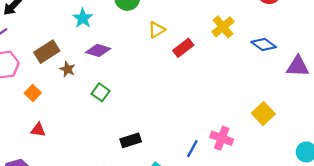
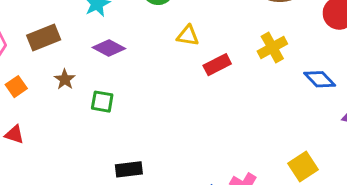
yellow triangle: (157, 30) -> (188, 36), turned 30
brown star: (67, 69) -> (65, 79), moved
green square: (101, 92) -> (102, 102), turned -36

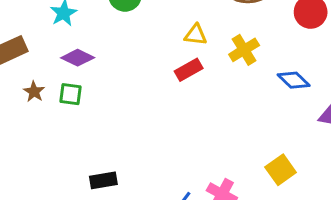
yellow triangle: (188, 36) -> (196, 35), moved
green square: (102, 102) -> (71, 94), moved

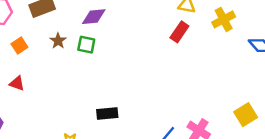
purple diamond: (78, 58) -> (94, 17), turned -35
red rectangle: (189, 70) -> (179, 32), turned -30

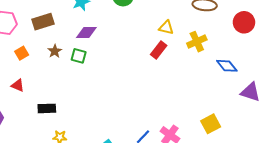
black rectangle: (107, 113) -> (47, 108), moved

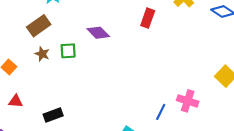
brown rectangle: (43, 22) -> (39, 26), moved
purple diamond: (86, 33) -> (98, 33), moved, turned 65

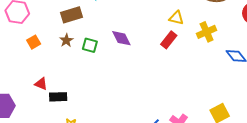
red triangle: (16, 101) -> (41, 84), moved

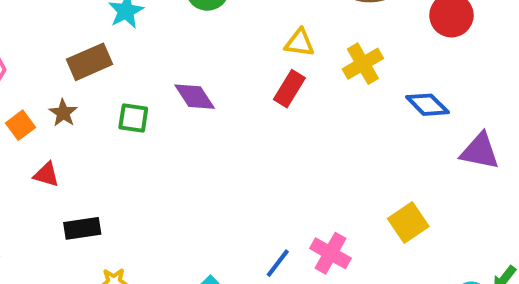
brown star: (66, 40) -> (63, 113), moved
red triangle: (41, 84) -> (46, 175), moved

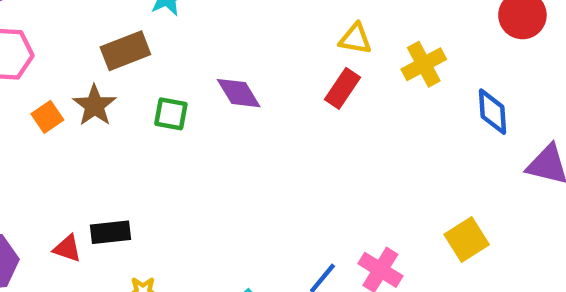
blue diamond: (427, 105) -> (492, 112), turned 39
brown star: (63, 113) -> (95, 105), size x1.4
red triangle: (46, 175) -> (67, 248), moved

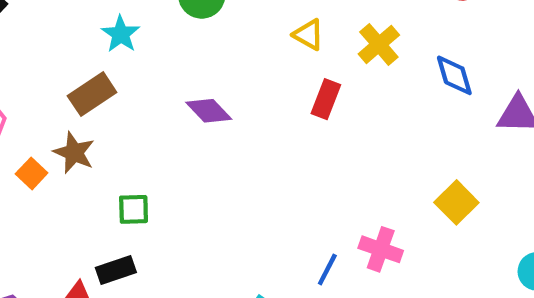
yellow triangle: (355, 39) -> (308, 35), turned 32
red rectangle: (342, 88) -> (326, 99), moved
green square: (171, 114) -> (134, 209), moved

